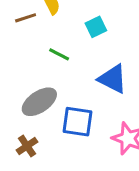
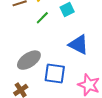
green line: (59, 54) -> (42, 18), moved, turned -72

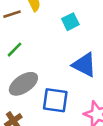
green line: (42, 18) -> (15, 50), moved

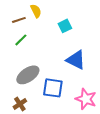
green line: (15, 50) -> (21, 40), moved

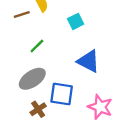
green line: (21, 40) -> (37, 46), moved
brown cross: (20, 104) -> (38, 109), moved

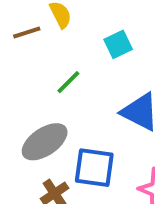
green line: (37, 46) -> (68, 82), moved

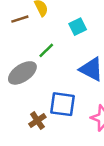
gray ellipse: (45, 142) -> (22, 73), moved

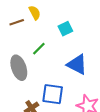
gray ellipse: (22, 73) -> (19, 68), turned -75

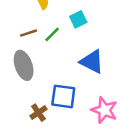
brown line: (17, 22) -> (29, 33), moved
green line: (39, 49) -> (52, 34), moved

